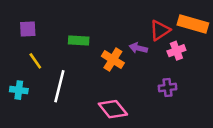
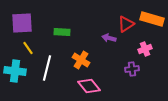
purple square: (28, 29) -> (22, 23), size x1.6
pink cross: (176, 51) -> (145, 49), moved
orange cross: (113, 60) -> (81, 60), moved
cyan cross: (19, 90) -> (15, 71), size x1.5

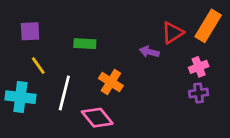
orange rectangle: (152, 19) -> (208, 26), turned -75
purple square: (22, 23) -> (30, 31), size x0.7
purple cross: (132, 69) -> (199, 93), moved
pink diamond: (89, 86) -> (97, 118), moved

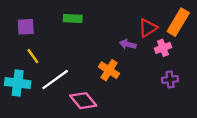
green rectangle: (85, 44) -> (73, 19), moved
pink cross: (199, 67) -> (163, 48), moved
orange cross: (111, 82) -> (109, 70), moved
white line: (64, 93) -> (55, 80), turned 40

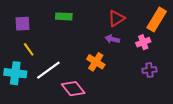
red triangle: (148, 28) -> (116, 18), moved

